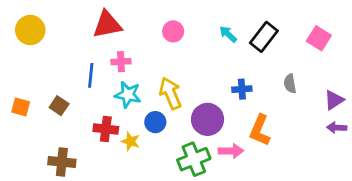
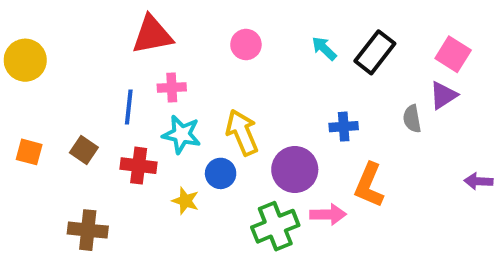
yellow circle: (30, 30) -> (25, 60), moved
purple triangle: (334, 100) -> (443, 95), moved
red cross: (106, 129) -> (139, 166), moved

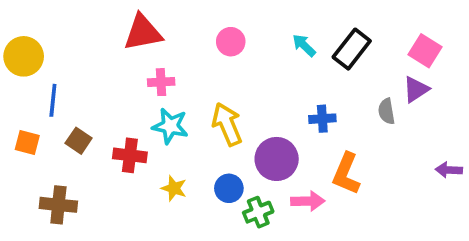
blue line: (129, 107) -> (53, 100), moved
blue circle: (221, 173) -> (229, 188), moved
green cross: (275, 226) -> (258, 212), size x0.7
brown cross: (88, 230) -> (58, 205), moved

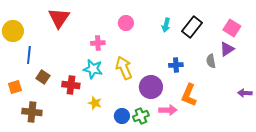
red triangle: (143, 33) -> (59, 18), moved, turned -45
cyan arrow: (304, 45) -> (166, 25), turned -120
pink cross: (161, 82) -> (98, 43), moved
orange square: (27, 142) -> (15, 87), moved, turned -32
blue circle: (229, 188) -> (122, 116), moved

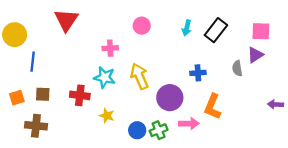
pink square: (232, 28) -> (261, 31), turned -30
brown square: (43, 77) -> (43, 94), moved, turned -32

